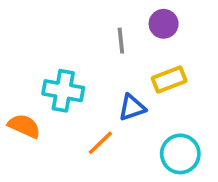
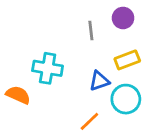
orange line: (100, 143) -> (89, 121), moved
cyan circle: (180, 154) -> (126, 99), moved

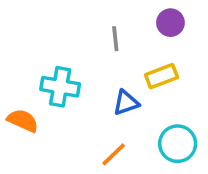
purple circle: (123, 18) -> (170, 23), moved
cyan circle: (126, 99) -> (178, 144), moved

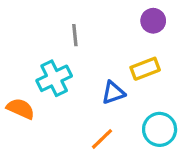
gray line: (115, 39) -> (75, 35), moved
cyan cross: (60, 87) -> (54, 78), turned -36

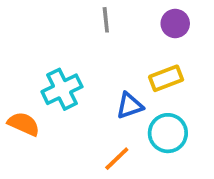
gray line: (75, 35) -> (106, 20), moved
cyan circle: (160, 129) -> (168, 133), moved

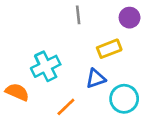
yellow rectangle: (166, 78) -> (109, 49), moved
orange line: (117, 159) -> (66, 107), moved

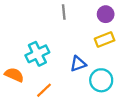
yellow rectangle: (109, 49) -> (105, 40), moved
orange line: (66, 107) -> (44, 90), moved

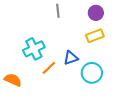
orange semicircle: (14, 75) -> (13, 80), moved
orange line: (44, 90) -> (49, 68), moved

